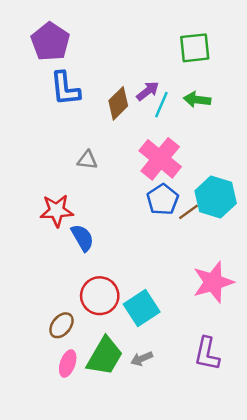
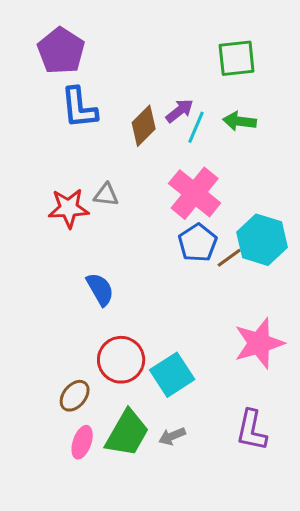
red star: (57, 211) -> (69, 208), moved

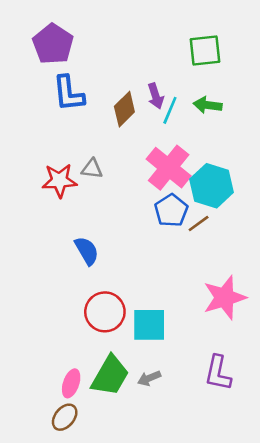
purple arrow: (180, 111) -> (156, 96), turned 110
cyan hexagon: (262, 240) -> (212, 186), moved
cyan square: (172, 375) -> (149, 325), turned 33
brown ellipse: (75, 396) -> (65, 417), moved

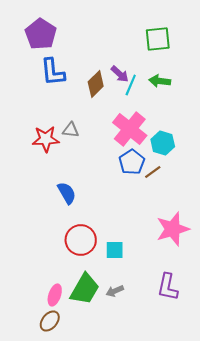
purple arrow: (156, 96) -> (120, 74), turned -30
cyan hexagon: (212, 186) -> (163, 143), size x0.7
cyan square: (149, 325) -> (115, 250), size x0.7

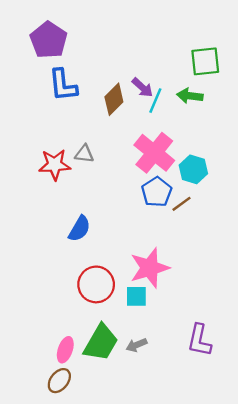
green square: (158, 39) -> (205, 61), moved
blue semicircle: (67, 193) -> (79, 229), turned 60
pink star: (173, 229) -> (150, 268), moved

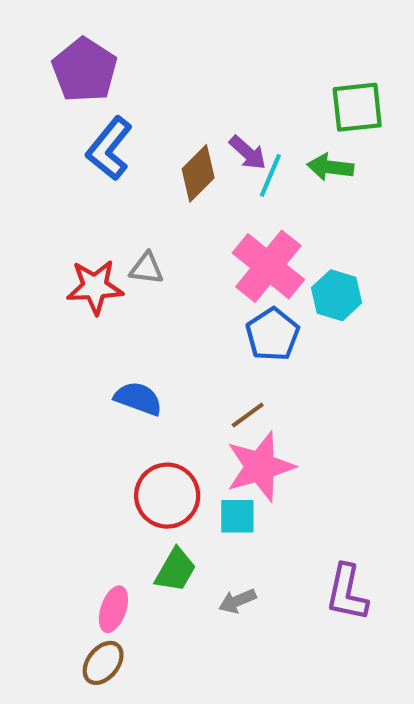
blue L-shape: (63, 85) -> (109, 149), turned 45
brown line: (182, 204) -> (248, 415), moved
blue semicircle: (79, 229) -> (138, 398), turned -100
green trapezoid: (101, 343) -> (175, 570), moved, size x0.7

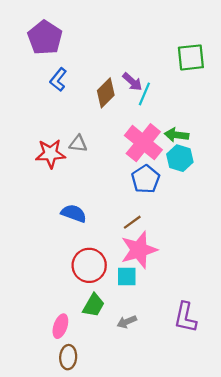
blue L-shape: (109, 149) -> (58, 80), size x0.7
green arrow: (330, 167) -> (177, 135), moved
brown ellipse: (103, 663) -> (68, 357), moved, turned -35

